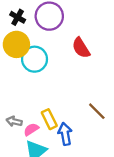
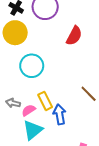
red semicircle: (81, 48) -> (74, 36), turned -120
cyan circle: (35, 59) -> (32, 66), moved

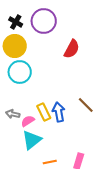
cyan circle: (32, 66) -> (20, 72), moved
blue arrow: (60, 114) -> (59, 112), moved

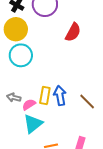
brown line: (86, 105) -> (87, 102), moved
yellow rectangle: (44, 112) -> (45, 96), turned 36

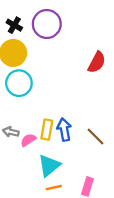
red semicircle: (73, 32) -> (97, 62), moved
cyan triangle: (33, 124) -> (49, 166), moved

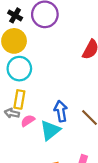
yellow rectangle: (47, 130) -> (19, 99), moved
cyan triangle: (49, 166) -> (50, 130), moved

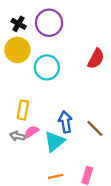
cyan circle: (19, 69) -> (47, 67), moved
gray arrow: (12, 113) -> (17, 136), moved

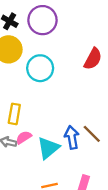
blue arrow: (65, 122) -> (72, 137), moved

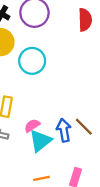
red semicircle: (93, 59) -> (85, 20), moved, turned -30
pink semicircle: (24, 137) -> (32, 126), moved

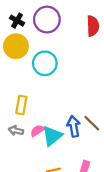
pink semicircle: (32, 126) -> (37, 131), moved

